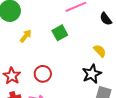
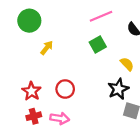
green square: (60, 33) -> (98, 45), moved

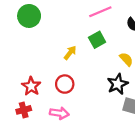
yellow arrow: (47, 48) -> (70, 53), moved
red cross: (34, 116) -> (24, 110), moved

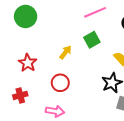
red star: (31, 86) -> (28, 63), moved
red cross: (24, 110) -> (20, 95), moved

